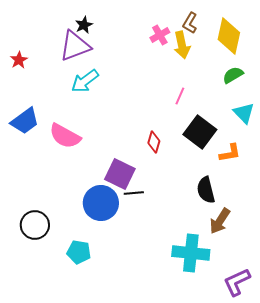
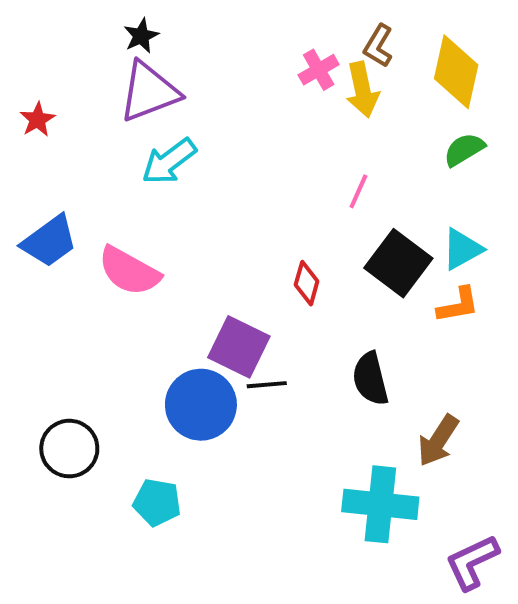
black star: (84, 25) -> (141, 36), moved
cyan triangle: (244, 113) -> (462, 249), moved, turned 45
black semicircle: (206, 190) -> (370, 379), moved

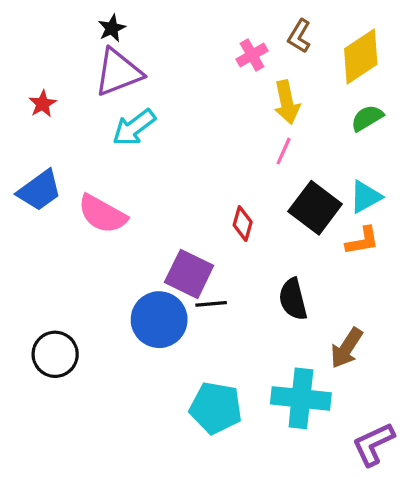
yellow diamond: (456, 72) -> (361, 57), turned 44
yellow arrow: (362, 90) -> (287, 102), moved
red star: (37, 120) -> (43, 104), moved
cyan pentagon: (157, 502) -> (216, 408), moved, size x1.4

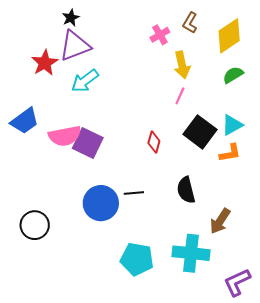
red star: (43, 104) -> (45, 63), moved, size x1.5
pink semicircle: (102, 214) -> (65, 136), turned -40
purple square: (189, 274) -> (88, 143), moved

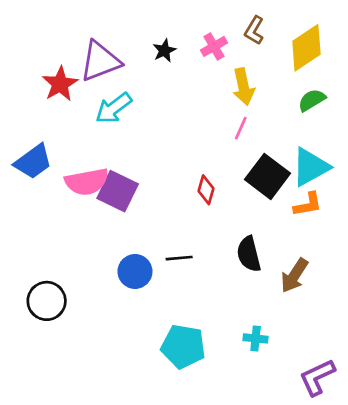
black star: (71, 18) -> (164, 50), moved
cyan triangle: (232, 125) -> (310, 167), size x1.4
blue circle: (101, 203) -> (135, 271), size x0.7
brown arrow: (220, 221) -> (294, 275), moved
cyan cross: (191, 253) -> (256, 338), size x0.5

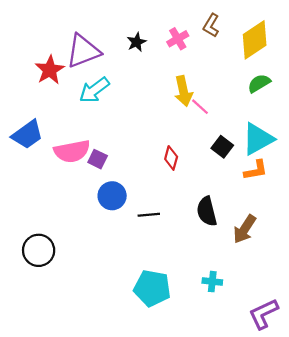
yellow arrow: (243, 87) -> (183, 91), moved
pink line: (241, 128) -> (200, 107), turned -72
black square: (268, 176) -> (222, 147), size x0.6
purple square: (118, 191) -> (98, 159), size x0.6
blue circle: (135, 271) -> (112, 196), moved

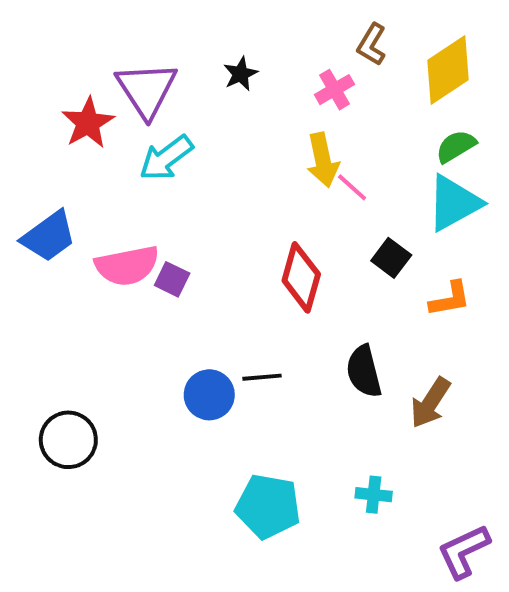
pink cross: (178, 39) -> (334, 90), moved
purple triangle: (83, 51) -> (147, 90), turned -42
cyan triangle: (258, 139) -> (454, 203), moved
red diamond: (171, 158) -> (301, 277), size x1.6
blue circle: (112, 196) -> (209, 395), moved

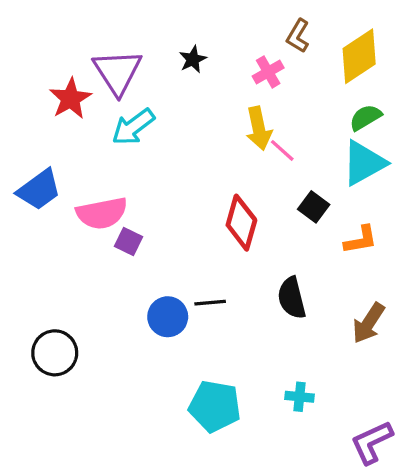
purple square: (172, 279) -> (128, 241), moved
brown arrow: (430, 403) -> (369, 323), moved

